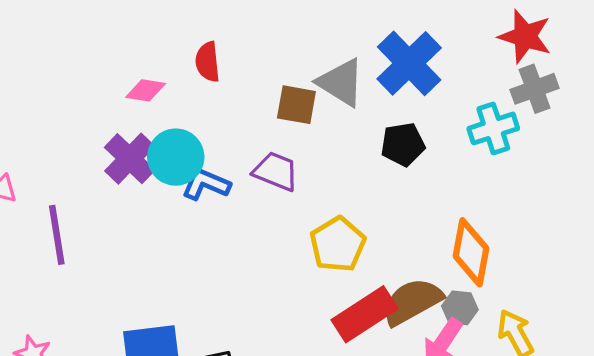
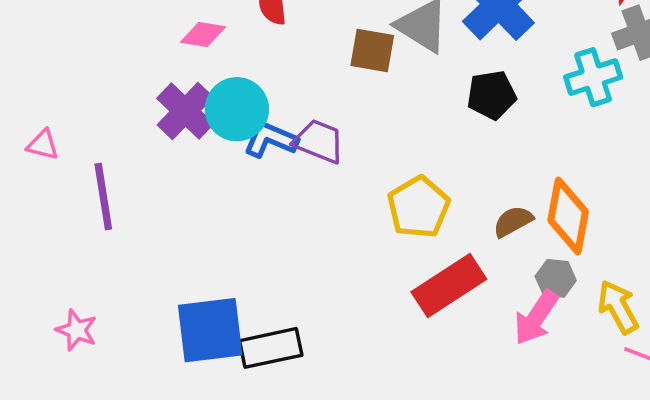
purple trapezoid: (276, 171) -> (319, 141), moved
brown semicircle: (412, 302) -> (513, 221), moved, size x0.6

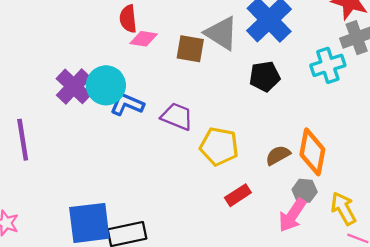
pink diamond: (203, 34) -> (144, 39), moved
purple trapezoid: (319, 141) -> (177, 116), moved
yellow pentagon: (419, 207) -> (219, 146), turned -30
red rectangle: (449, 286) -> (238, 195), size x0.6

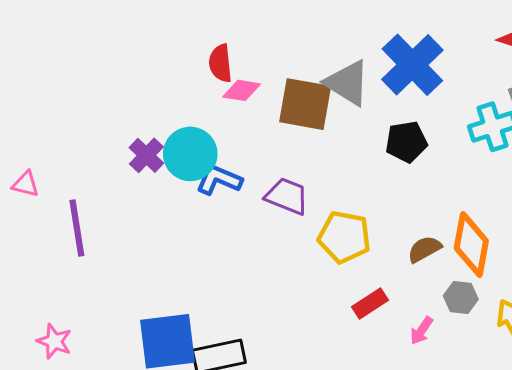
brown square: (190, 49) -> (305, 104), size x1.4
purple cross: (74, 86) -> (146, 155), size x0.7
pink arrow: (292, 215) -> (421, 331), moved, size x0.6

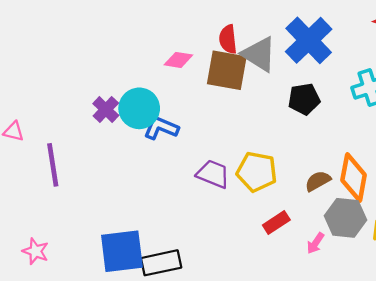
red semicircle: (220, 63) -> (228, 39), moved
purple trapezoid: (287, 196) -> (213, 174), moved
gray hexagon: (461, 297) -> (345, 218), size x1.6

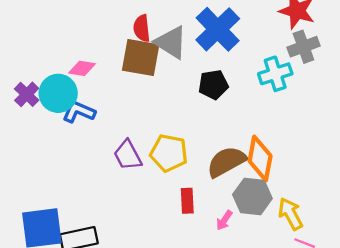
pink diamond: (178, 60) -> (82, 68), moved
purple trapezoid: (213, 174) -> (128, 155), turned -140
brown semicircle: (318, 181) -> (226, 162), size x1.6
red rectangle: (276, 222) -> (187, 201), turned -60

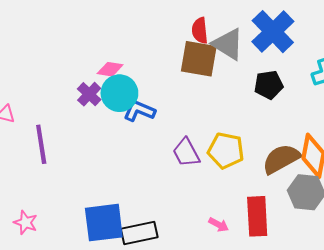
pink diamond: (82, 68) -> (110, 69), moved
red rectangle: (187, 201) -> (257, 216), moved, size x1.6
pink arrow: (224, 220) -> (219, 225), moved, turned -96

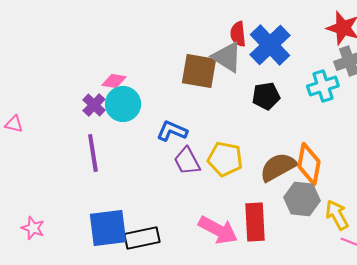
red semicircle: (200, 31) -> (238, 34), moved
blue L-shape: (139, 111) -> (172, 131), moved
purple line: (41, 144) -> (93, 153), moved
pink arrow: (219, 225) -> (218, 230), size x2.0

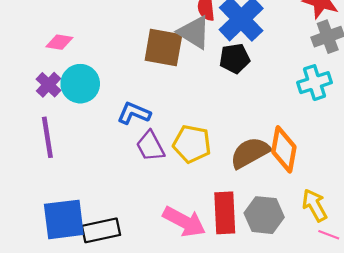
pink diamond: (114, 81) -> (59, 42), moved
cyan cross: (323, 86) -> (315, 83), moved
black pentagon: (266, 96) -> (235, 59), moved
gray hexagon: (302, 199) -> (264, 215), moved

